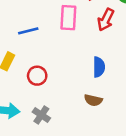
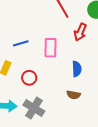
pink rectangle: (68, 18) -> (51, 48), moved
gray cross: (41, 115) -> (34, 108), size x1.5

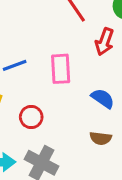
blue semicircle: (77, 69) -> (103, 98), turned -49

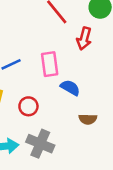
blue semicircle: (103, 98) -> (70, 88), moved

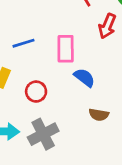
gray cross: (40, 144) -> (43, 134), turned 32

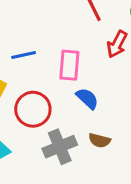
red circle: (36, 92) -> (33, 109), size x1.5
gray cross: (43, 134) -> (60, 147), moved

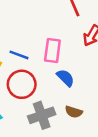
blue line: (24, 55) -> (19, 55), moved, turned 30

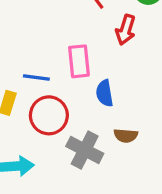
blue semicircle: (66, 78) -> (105, 93), turned -132
gray cross: (42, 115) -> (85, 150), turned -30

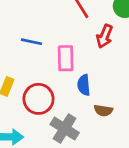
blue line: (36, 78) -> (31, 42), moved
brown semicircle: (126, 136) -> (103, 111), moved

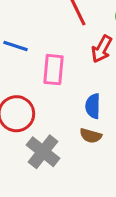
blue semicircle: (84, 85) -> (93, 106), moved

